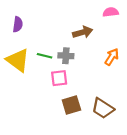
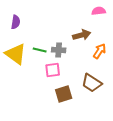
brown arrow: (83, 32) -> (82, 35), moved
brown trapezoid: (103, 108) -> (92, 83), moved

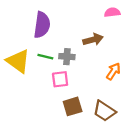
purple semicircle: (16, 22) -> (42, 25), moved, size x1.6
orange arrow: (100, 51) -> (113, 71), moved
brown trapezoid: (92, 83) -> (104, 111), moved

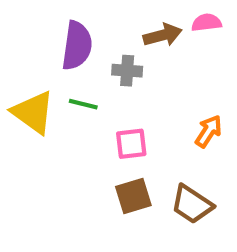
brown arrow: (93, 40) -> (163, 35), moved
gray cross: (67, 57) -> (127, 71), moved
pink square: (60, 79) -> (131, 144), moved

